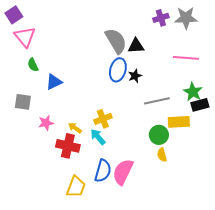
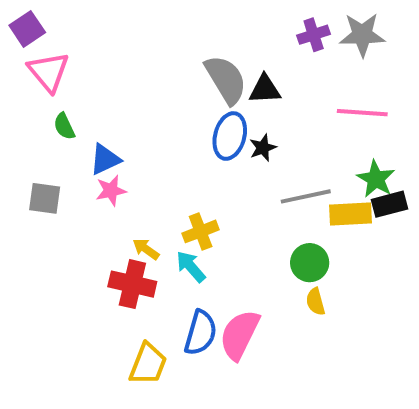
yellow rectangle: (179, 122) -> (351, 214), moved
pink star: (46, 123) -> (111, 191), moved

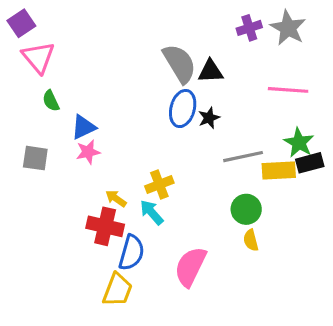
gray star: (362, 35) -> (288, 28), turned 30
blue semicircle: (201, 333) -> (131, 253), moved

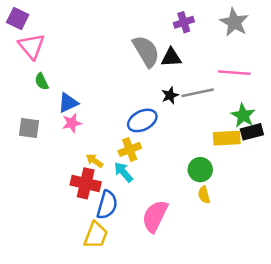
purple square: (21, 23) -> (18, 18), turned -30
purple cross: (249, 28) -> (184, 22), moved
blue ellipse: (183, 109) -> (142, 120), moved, turned 48
gray line: (243, 157) -> (198, 93), moved

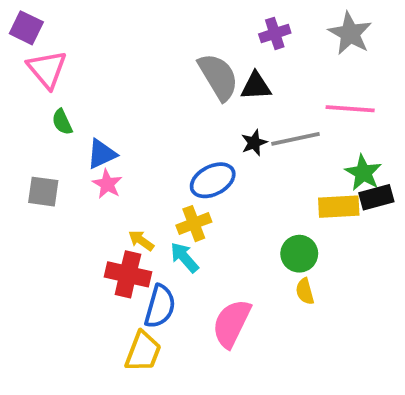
pink star: (72, 123) -> (107, 184), turned -30

